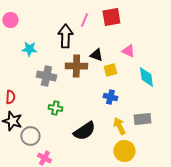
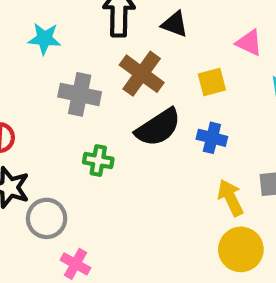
black triangle: (96, 55) -> (175, 24), moved
brown cross: (76, 66) -> (142, 74), turned 35
black semicircle: (84, 131) -> (158, 127), moved

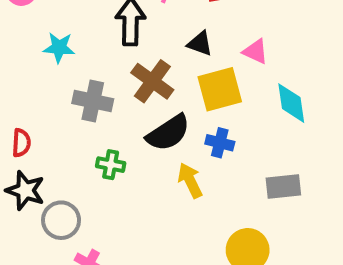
black triangle: (175, 24) -> (200, 44), moved
yellow square: (212, 82) -> (220, 89), size x1.6
yellow arrow: (231, 198) -> (190, 180), moved

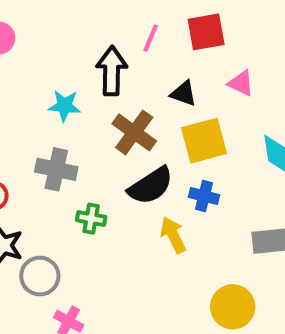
cyan star: (59, 48) -> (64, 106), moved
pink triangle: (256, 51) -> (241, 83), moved
gray cross: (93, 101) -> (56, 169), moved

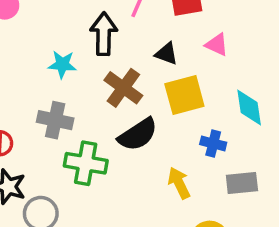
blue cross: (204, 196) -> (213, 143), moved
green cross: (91, 219) -> (86, 163), size x1.6
yellow arrow: (173, 235) -> (179, 183), moved

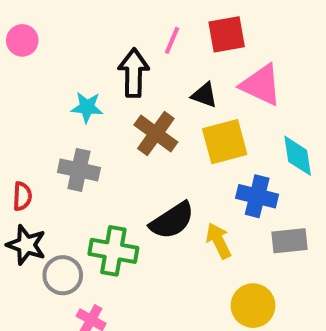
pink triangle: (217, 45) -> (261, 85), size x1.6
black semicircle: (138, 134) -> (172, 221), moved
blue cross: (213, 143) -> (257, 196), size x1.4
green cross: (86, 163) -> (113, 251), moved

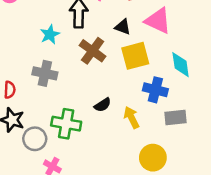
cyan star: (87, 107) -> (50, 34), turned -30
black semicircle: (172, 221) -> (103, 105), size x0.6

